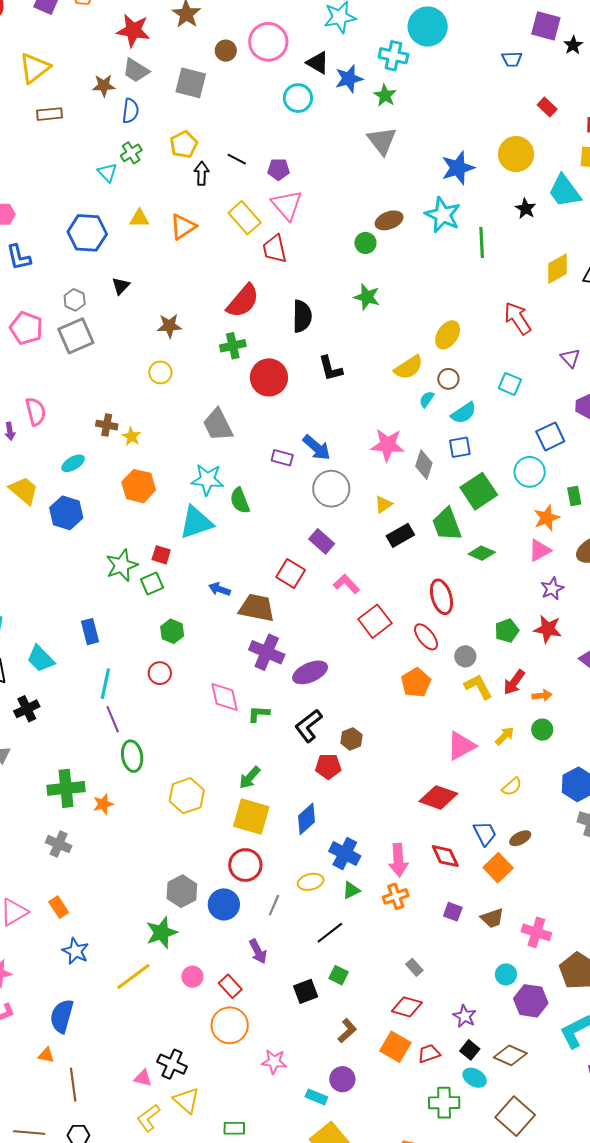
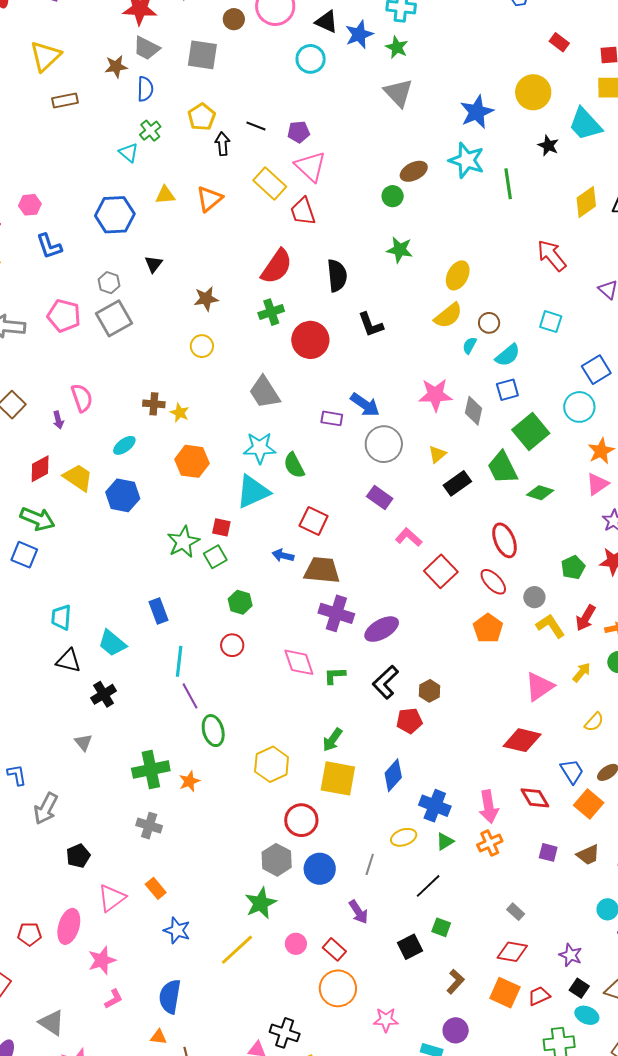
yellow ellipse: (448, 335) -> (458, 275), moved
red square: (291, 573) -> (314, 521), moved
red circle: (245, 865) -> (301, 820), moved

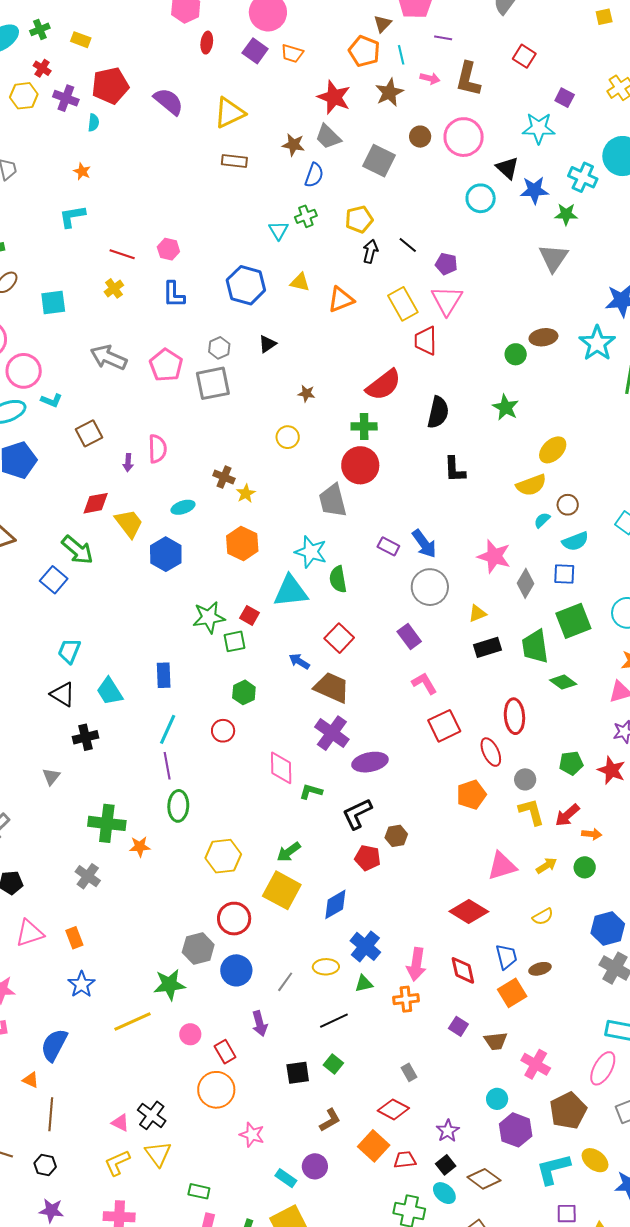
green star: (397, 47) -> (566, 214), turned 30
brown star: (206, 299) -> (306, 393), size x0.7
red circle: (310, 340) -> (360, 465), moved

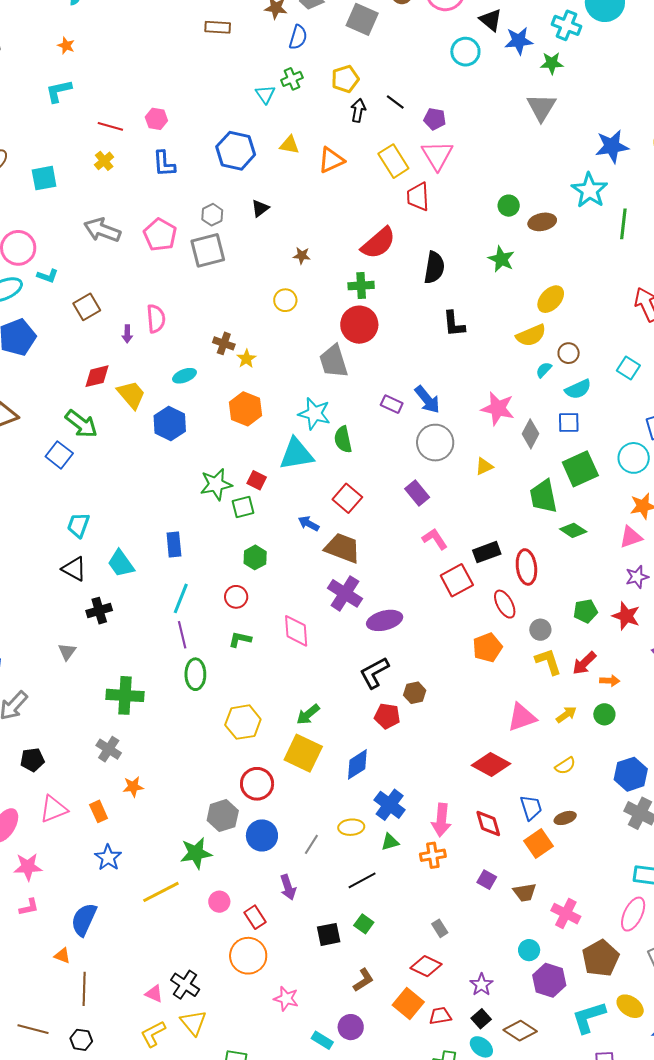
brown ellipse: (543, 337) -> (542, 222), moved
black rectangle: (487, 647) -> (487, 552), moved
green L-shape: (311, 792) -> (240, 639), moved
orange star: (140, 847) -> (133, 787), moved

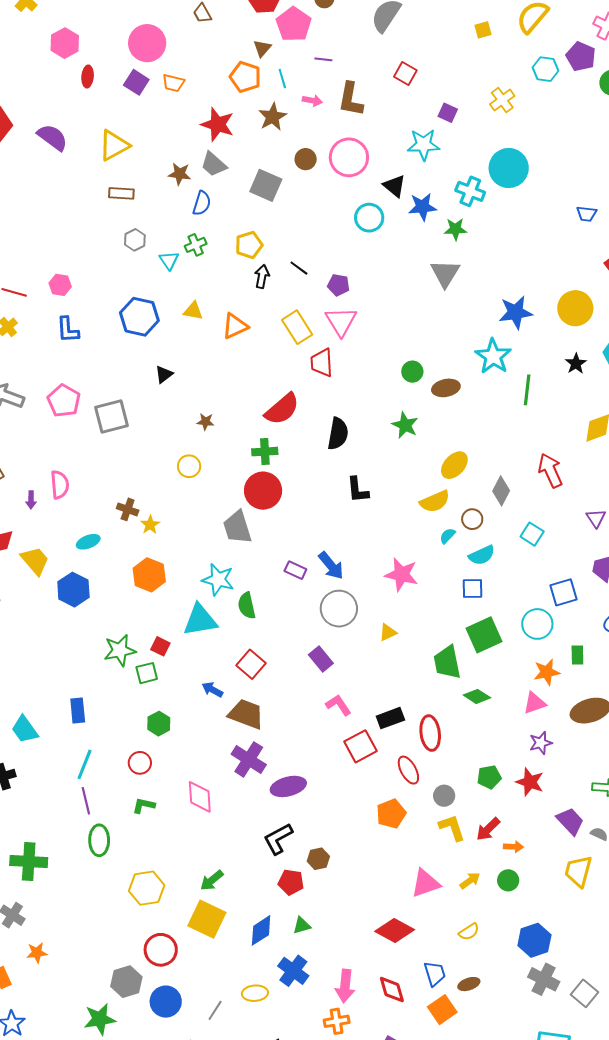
gray hexagon: (212, 215) -> (135, 240), moved
gray diamond: (530, 434) -> (501, 491), moved
green triangle: (390, 842) -> (302, 925), moved

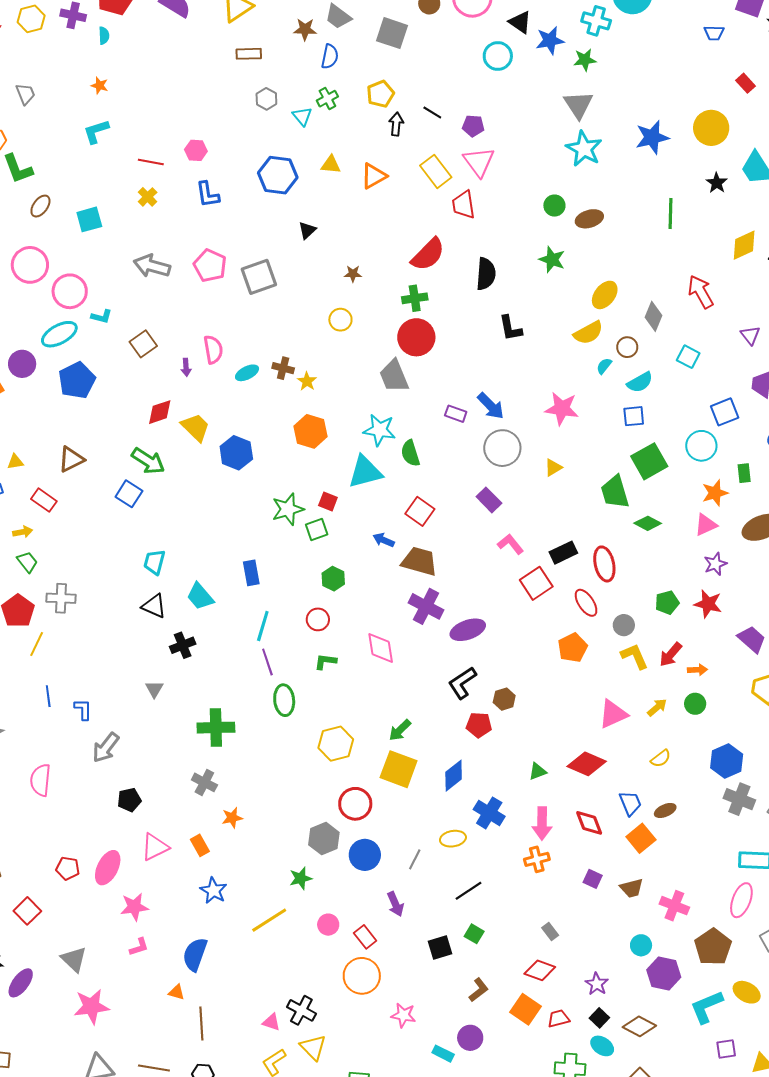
cyan star: (493, 356) -> (584, 149), moved
cyan ellipse: (88, 542) -> (247, 373), moved
green triangle: (302, 925) -> (538, 771), moved
green star: (100, 1019) -> (301, 878), size x0.7

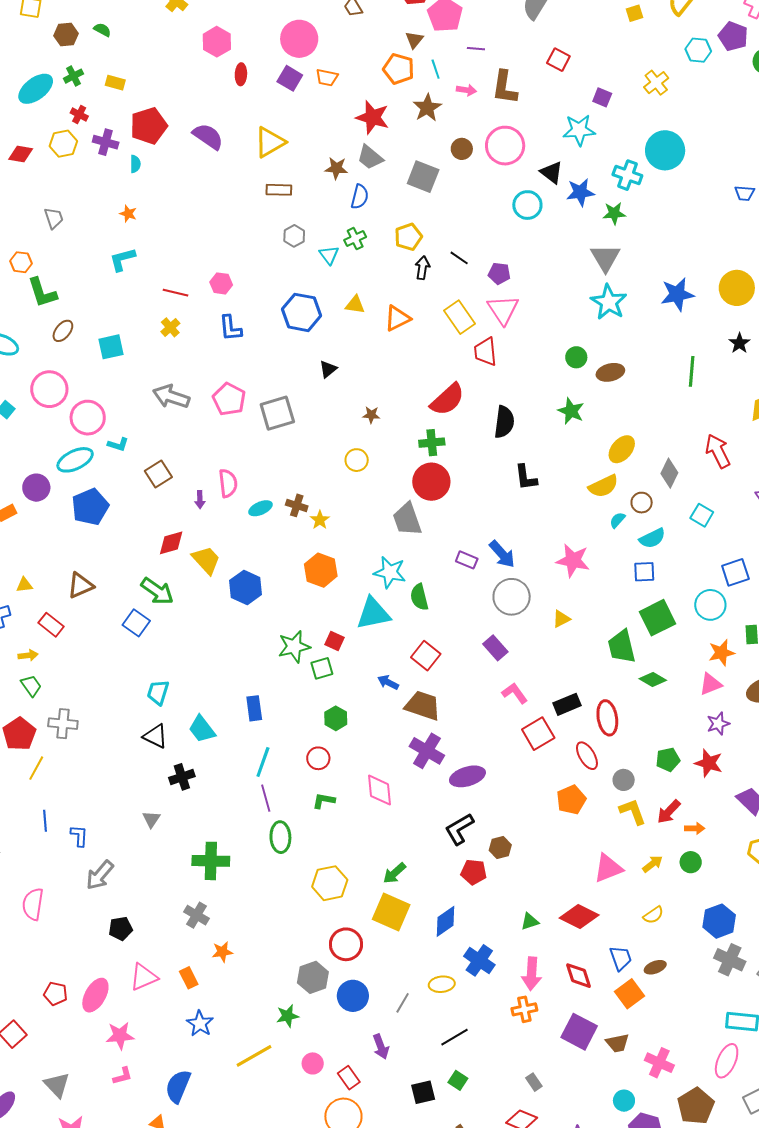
purple square: (593, 879) -> (579, 1032), size x1.8

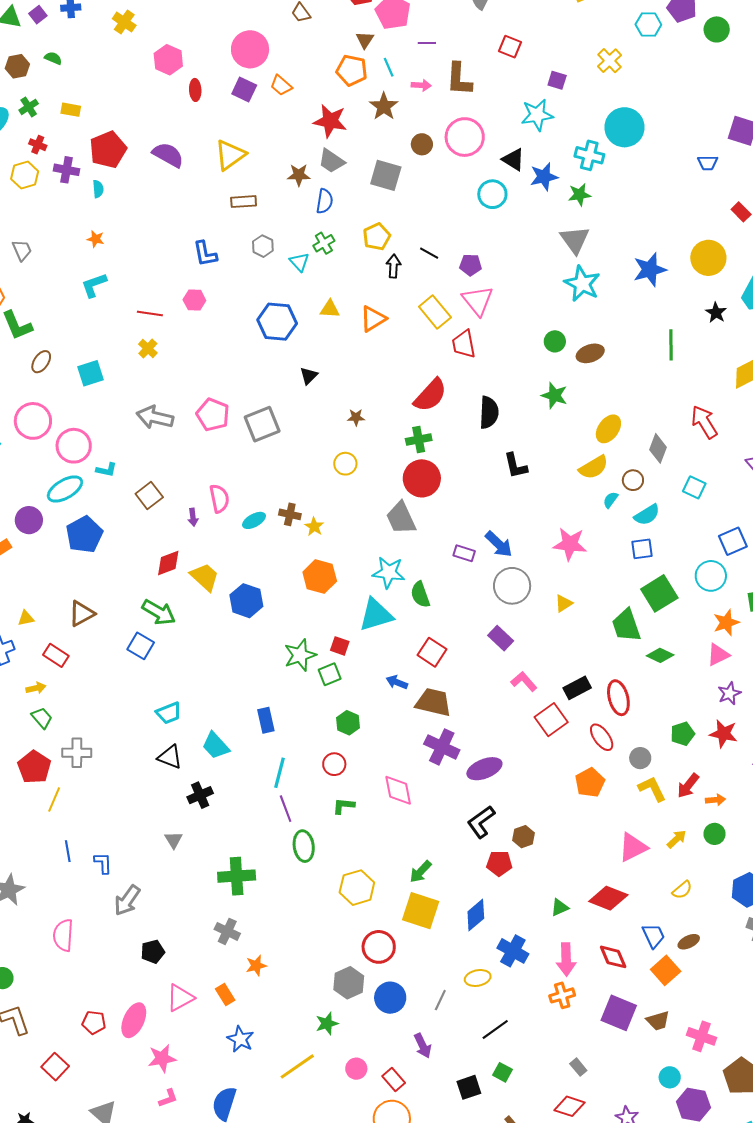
orange trapezoid: (327, 78) -> (281, 85), turned 35
blue L-shape: (230, 328) -> (205, 254), moved
cyan trapezoid: (158, 692) -> (169, 713), turned -124

